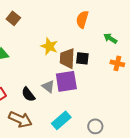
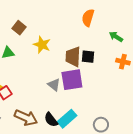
brown square: (13, 18) -> (19, 28), moved
yellow star: (49, 46) -> (42, 45), moved
black semicircle: (28, 94) -> (51, 120), moved

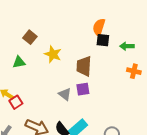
green arrow: (116, 37) -> (127, 46), turned -32
black square: (88, 57) -> (103, 40), moved
purple square: (72, 80) -> (83, 89), size x0.6

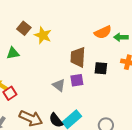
orange semicircle: (99, 27) -> (103, 32), moved, turned -132
black square: (103, 40) -> (101, 68), moved
yellow star: (53, 54) -> (43, 35), moved

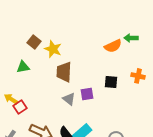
green arrow: (121, 37) -> (131, 38), moved
brown trapezoid: (78, 57) -> (64, 72), moved

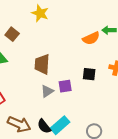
yellow star: (53, 49) -> (40, 13), moved
gray triangle: (69, 99) -> (47, 91), turned 48

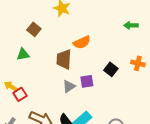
orange semicircle: (91, 38) -> (82, 42), moved
black square: (89, 74) -> (111, 69), turned 32

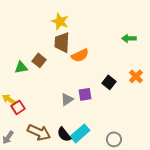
brown square: (34, 29) -> (39, 60), moved
brown trapezoid: (64, 59) -> (62, 42), moved
orange cross: (138, 63) -> (136, 76), turned 32

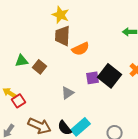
brown square: (39, 60) -> (40, 67), moved
black square: (109, 82) -> (110, 76), size x1.6
purple square: (85, 94) -> (93, 78), moved

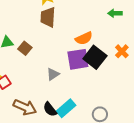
orange semicircle: (81, 49) -> (84, 38), moved
purple square: (93, 78) -> (78, 59), size x1.6

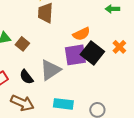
gray triangle: (53, 74) -> (50, 70), size x1.6
cyan rectangle: (66, 108) -> (63, 104), turned 48
black semicircle: (50, 109) -> (26, 77), moved

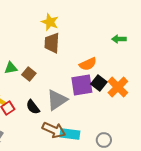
orange cross: (119, 47) -> (118, 87), moved, size x1.5
black square: (92, 53) -> (99, 83), size x0.7
brown arrow: (22, 103) -> (54, 130), moved

